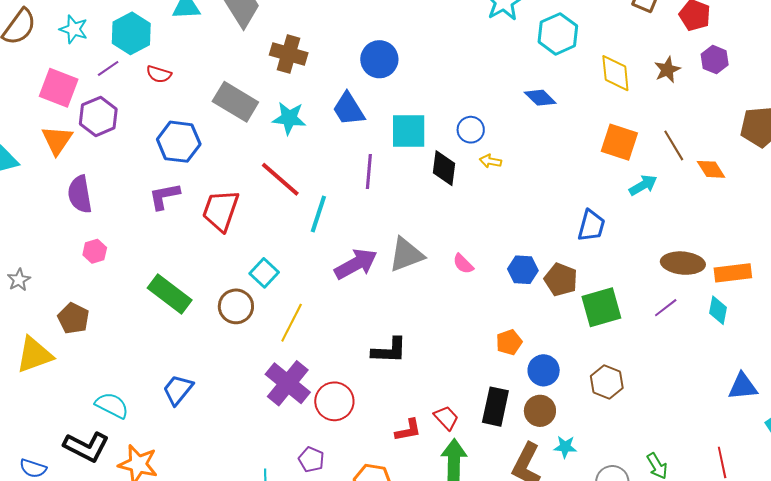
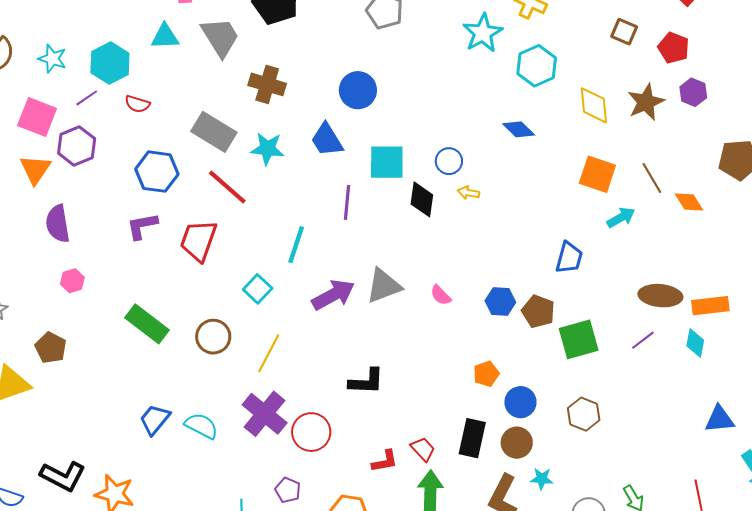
brown star: (667, 70) -> (646, 102), size x1.4
red line: (280, 179) -> (227, 187), moved
cyan square: (264, 273) -> (258, 289), moved
cyan semicircle: (112, 405) -> (201, 426), moved

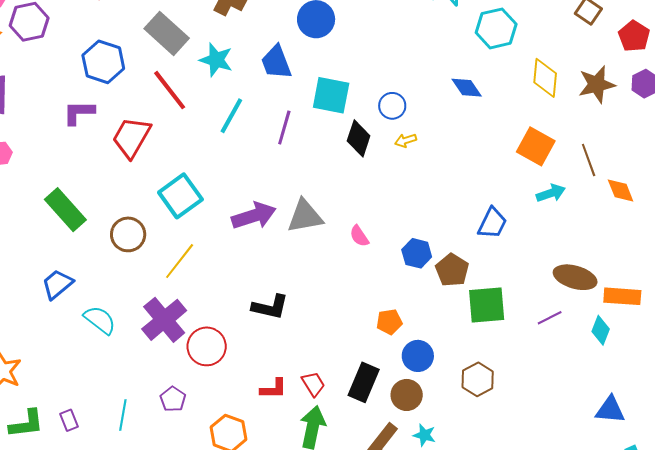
yellow arrow: (469, 193) -> (406, 140), turned -40
cyan line: (296, 245) -> (231, 116), moved
cyan square: (258, 289) -> (180, 196), size x1.5
blue trapezoid: (155, 420) -> (57, 284), moved

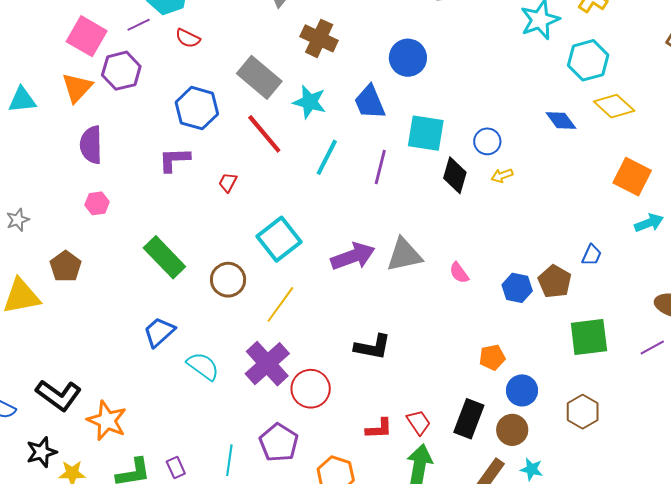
yellow diamond: (545, 78) -> (614, 106), moved, turned -51
red trapezoid: (131, 137) -> (228, 182), size x0.5
blue trapezoid: (492, 223) -> (592, 255), size x0.7
brown pentagon: (452, 270) -> (555, 281), moved
purple pentagon: (173, 399) -> (279, 443), size x1.5

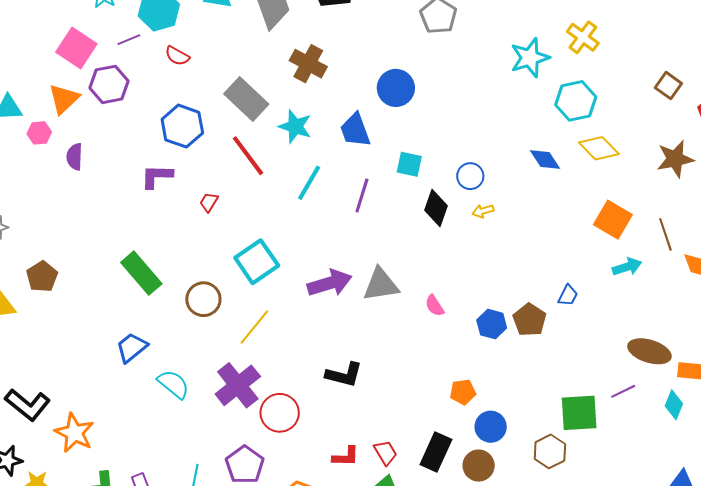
cyan square: (426, 133) -> (409, 164), size x0.7
purple semicircle: (91, 145) -> (75, 157), size x0.7
pink hexagon: (97, 203) -> (39, 133), moved
green square: (589, 337) -> (579, 413), moved

